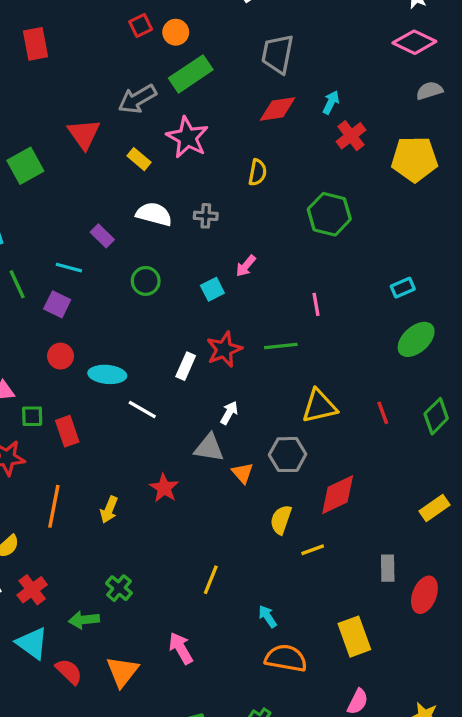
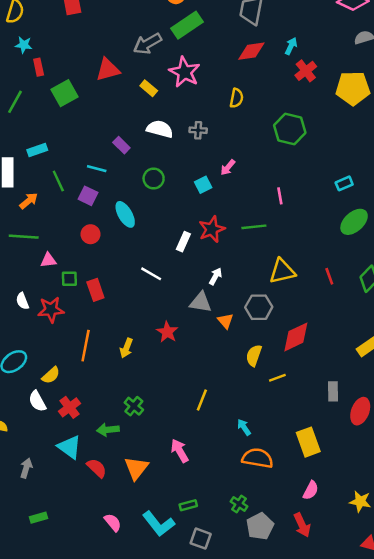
red triangle: (84, 134) -> (108, 70), turned 50
cyan ellipse: (107, 374) -> (125, 214), moved, turned 55

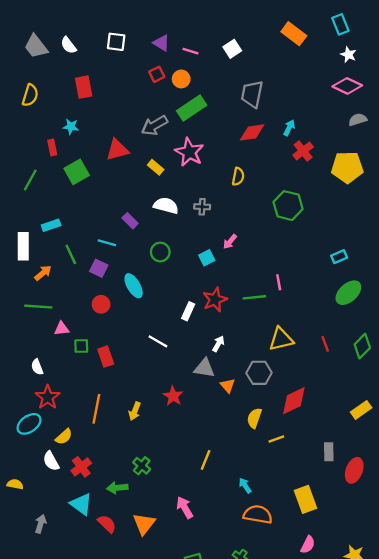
cyan star: (24, 45) -> (71, 127), moved
pink line: (280, 196) -> (279, 282), moved
red star: (51, 310) -> (48, 397), moved, turned -30

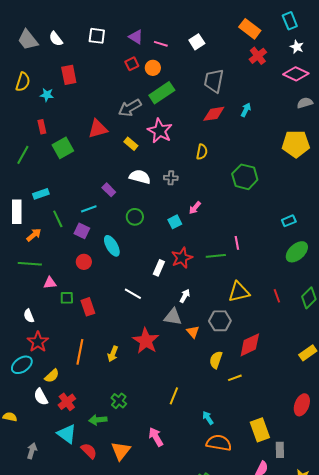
cyan star: (71, 127) -> (47, 95), moved
red cross: (303, 151) -> (258, 56), moved
cyan line: (107, 243) -> (89, 209), turned -35
red star: (173, 396) -> (146, 341), size x1.5
gray rectangle: (329, 452) -> (280, 450), moved

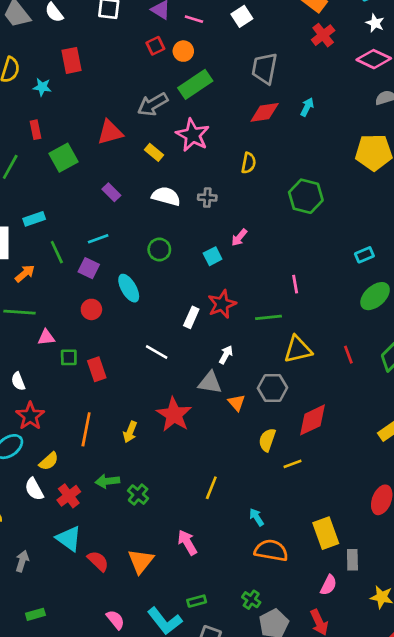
purple rectangle: (109, 190) -> (111, 192), moved
green line: (216, 256) -> (269, 317), moved
green arrow: (98, 420) -> (107, 481), moved

